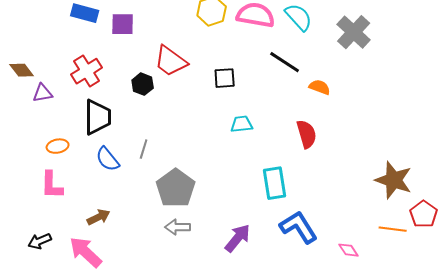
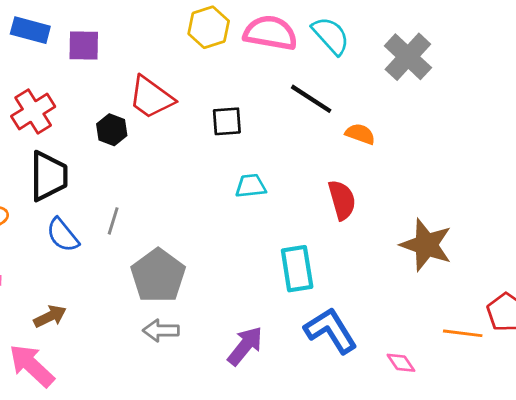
brown star: (394, 180) -> (426, 245), moved

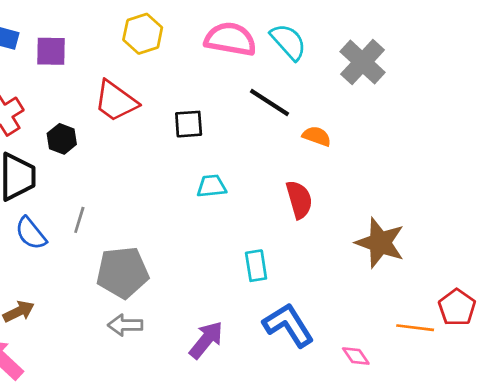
yellow hexagon: (209, 27) -> (143, 34), moved
black hexagon: (112, 130) -> (62, 139), moved
cyan rectangle: (297, 269) -> (256, 266), size x0.7
gray pentagon: (158, 276) -> (122, 272), turned 30

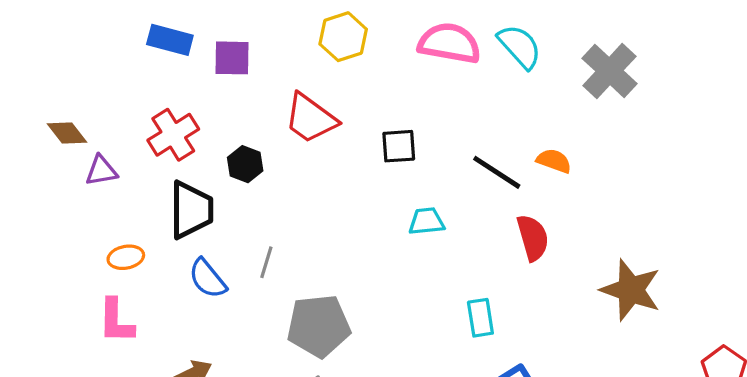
black line: (269, 102) -> (497, 172), moved

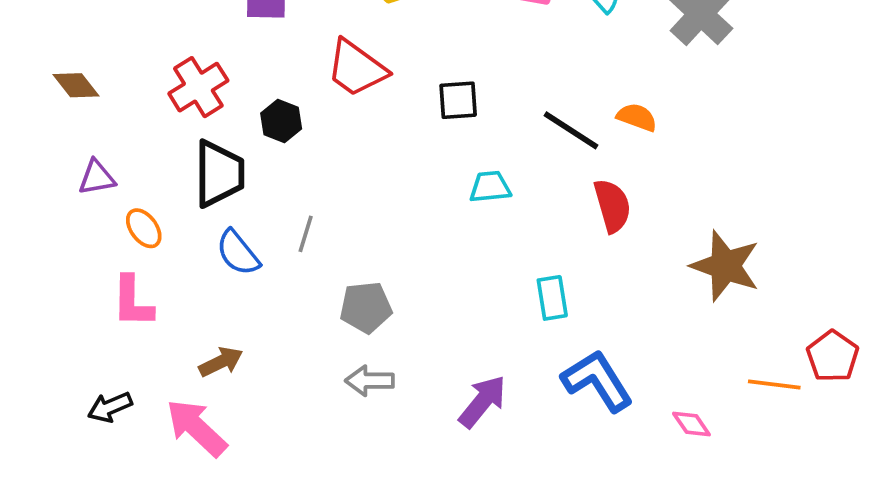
purple triangle: (101, 171) -> (97, 177), moved
orange ellipse: (126, 257) -> (144, 228), turned 64
gray pentagon: (319, 326) -> (366, 307), size x0.7

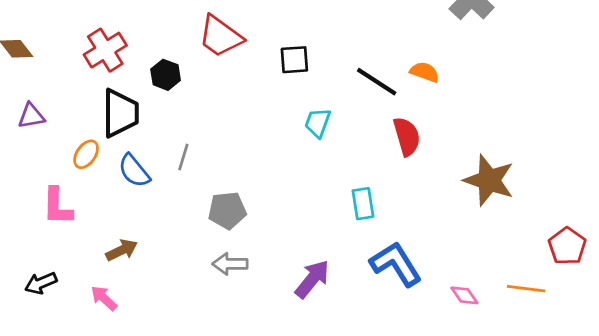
cyan trapezoid: (490, 187) -> (318, 123), turned -64
orange ellipse: (144, 228) -> (86, 154), moved, turned 72
orange line: (774, 384) -> (526, 289), moved
pink arrow: (196, 428) -> (104, 298), size x0.6

